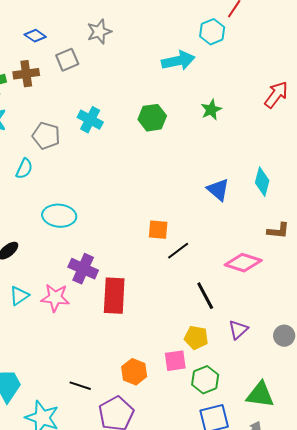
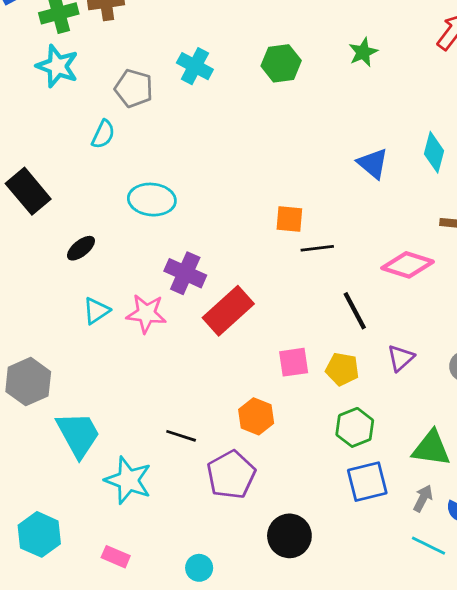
black line: (178, 251) -> (317, 248), turned 30
red rectangle: (114, 296) -> (228, 311), turned 45
pink square: (175, 361) -> (294, 362), moved

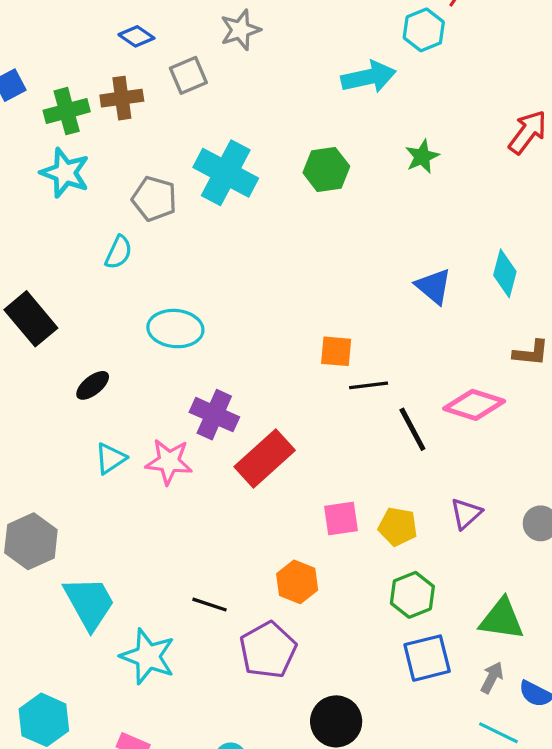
cyan cross: (195, 66) -> (226, 173), size x1.5
black line: (355, 311) -> (412, 429), moved

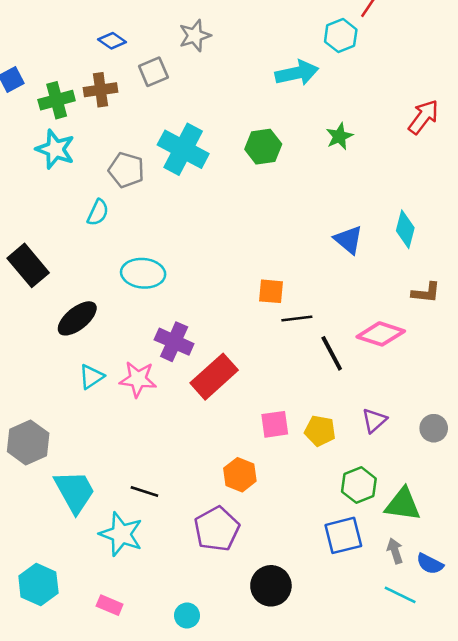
black ellipse: (93, 385) -> (77, 318), size x1.5
green hexagon: (412, 595) -> (359, 485), moved
black line: (209, 605) -> (144, 492), moved
gray arrow: (492, 678) -> (395, 551), turned -45

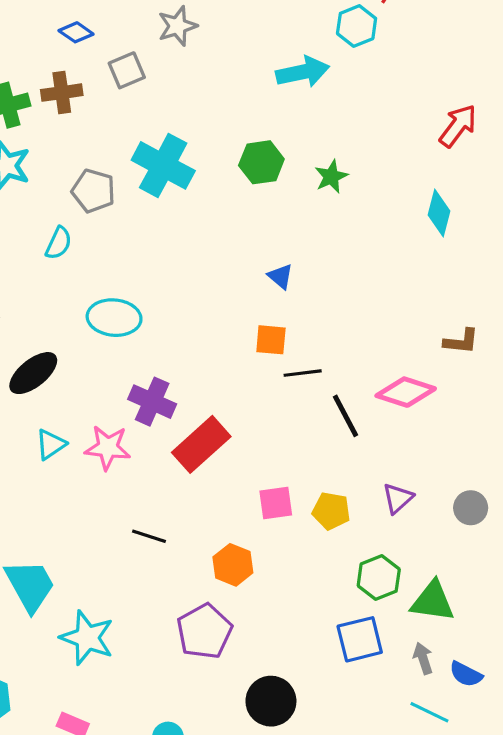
green star: (339, 136) -> (331, 177), moved
cyan diamond: (405, 229) -> (439, 213), moved
blue triangle: (348, 240) -> (280, 276), moved, size x0.7
black line: (144, 492) -> (149, 536), moved

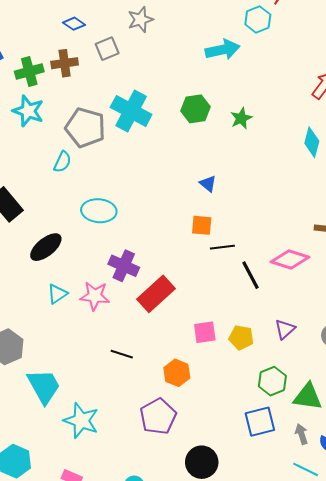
gray pentagon: (93, 191) -> (85, 128), size x1.4

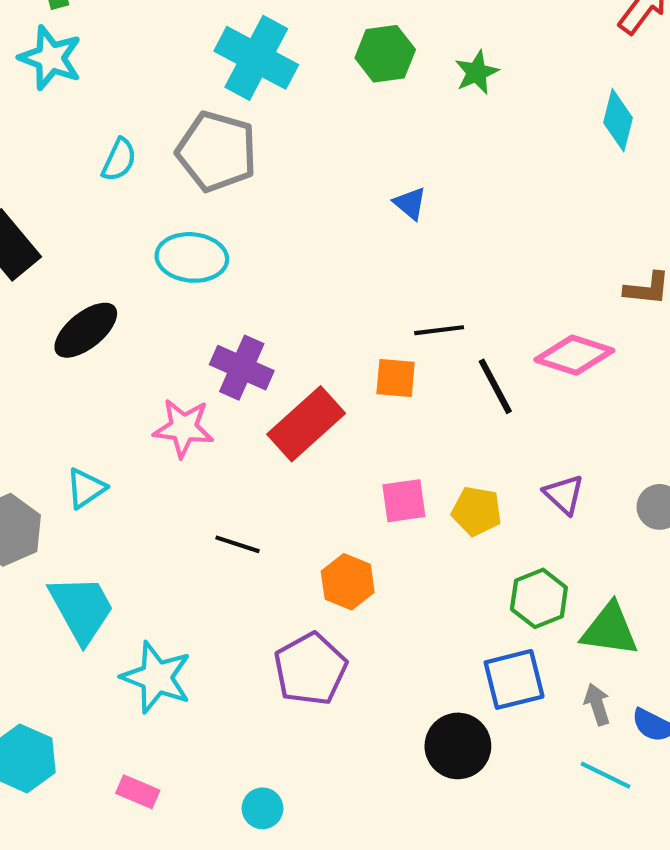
gray pentagon: (85, 128) -> (217, 151), moved
orange square: (202, 225) -> (396, 378), moved
cyan triangle: (57, 294) -> (86, 488), moved
purple triangle: (285, 329) -> (564, 494), turned -35
black circle: (202, 462) -> (458, 746), moved

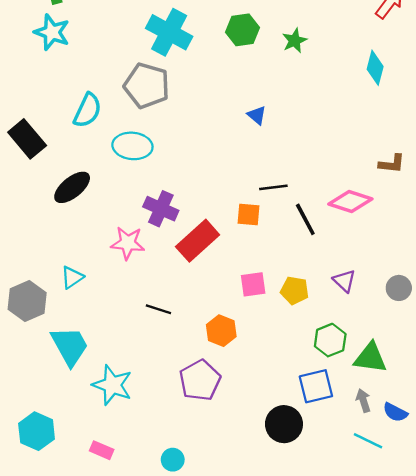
cyan semicircle: (119, 160) -> (87, 110), moved, size x1.4

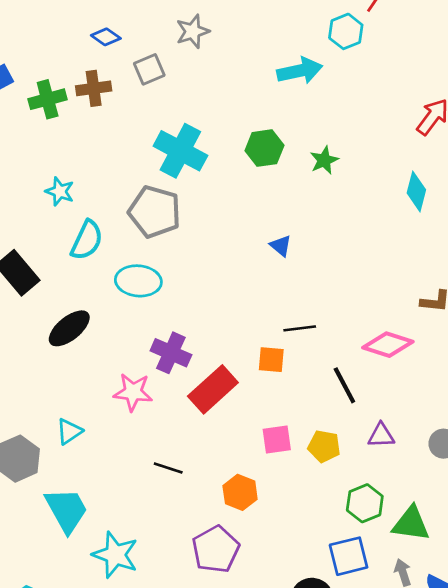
cyan star: (52, 32) -> (60, 191), moved, size x0.7
black line: (305, 219) -> (344, 385), moved
purple triangle: (344, 281) -> (381, 435), turned -45

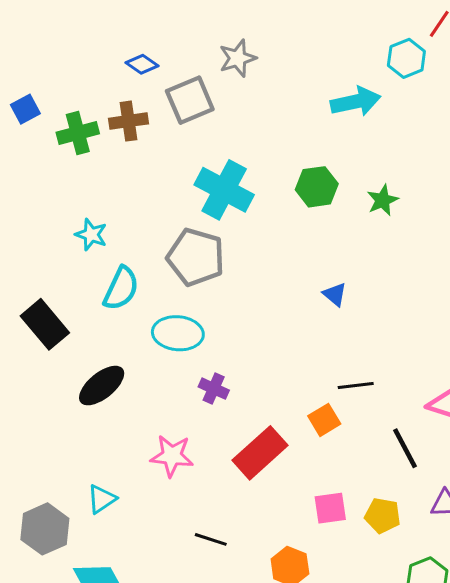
gray square: (149, 69) -> (190, 100), size x1.4
purple cross: (171, 353) -> (214, 389), moved, size x0.7
orange square: (271, 360) -> (324, 420), turned -36

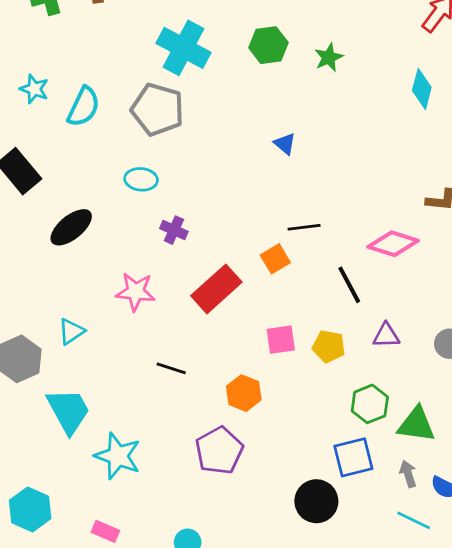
cyan star: (91, 235) -> (34, 89), moved
cyan semicircle: (121, 288) -> (84, 107), moved
cyan ellipse: (178, 333) -> (141, 179), size x0.7

